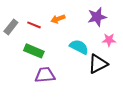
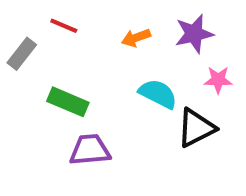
orange arrow: (58, 19) -> (136, 38), moved
red line: (34, 25) -> (64, 26), moved

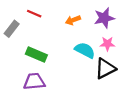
pink star: (218, 80) -> (107, 44), moved
purple trapezoid: (90, 150) -> (34, 81), moved

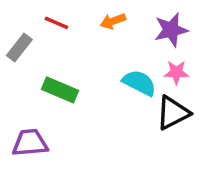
orange arrow: (73, 20) -> (113, 21), moved
purple trapezoid: (34, 81) -> (30, 143), moved

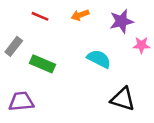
gray rectangle: (19, 48) -> (14, 46), moved
pink star: (176, 72) -> (141, 45), moved
black triangle: (173, 113) -> (123, 99), moved, turned 44

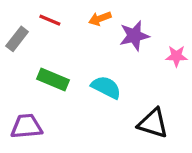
purple star: (121, 21) -> (134, 36), moved
gray rectangle: (14, 46) -> (17, 39), moved
cyan semicircle: (99, 59) -> (106, 87), moved

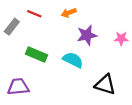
purple star: (134, 36) -> (87, 35), moved

